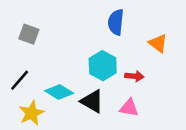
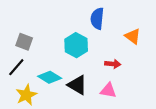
gray square: (29, 34) -> (24, 42), moved
cyan hexagon: (103, 66) -> (76, 45), moved

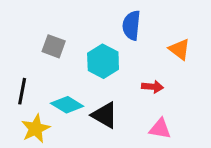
gray square: (24, 42) -> (54, 46), moved
black line: (16, 67) -> (22, 91), turned -30
pink triangle: (108, 91) -> (160, 129), moved

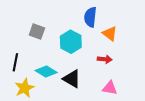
orange triangle: (179, 49) -> (110, 34), moved

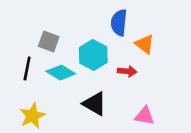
red arrow: (105, 59) -> (127, 71), moved
black line: (15, 62) -> (27, 69), moved
cyan diamond: (46, 72) -> (61, 73), moved

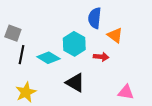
gray square: (49, 41) -> (13, 33), moved
pink triangle: (145, 116) -> (126, 92), moved

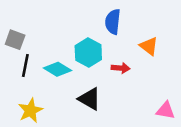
orange triangle: (115, 35) -> (149, 46), moved
pink triangle: (126, 92) -> (166, 110), moved

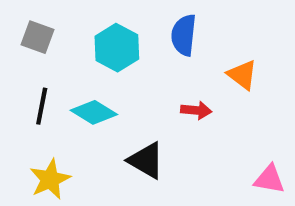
gray square: (15, 40) -> (37, 37), moved
cyan hexagon: (88, 53) -> (117, 48), moved

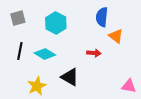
blue semicircle: (184, 35) -> (102, 17), moved
gray square: (37, 37) -> (18, 18), turned -35
yellow star: (50, 179) -> (37, 86), moved

